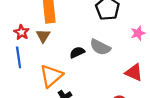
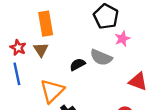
pink star: (138, 33) -> (122, 39), moved

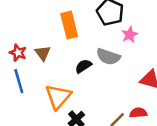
orange rectangle: (46, 24) -> (69, 25), moved

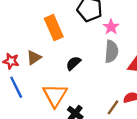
brown triangle: (43, 53) -> (34, 58), turned 42
gray semicircle: (108, 57) -> (111, 51), moved, turned -95

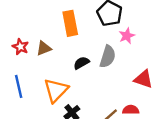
gray semicircle: (111, 51) -> (108, 57), moved
blue line: (16, 87) -> (19, 86), moved

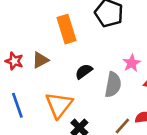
pink star: (127, 36) -> (132, 63), moved
gray semicircle: (108, 57) -> (113, 85), moved

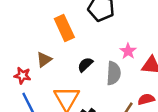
red star: (14, 61) -> (22, 75), moved

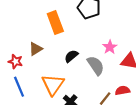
gray semicircle: (114, 73) -> (96, 65), turned -42

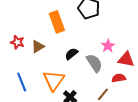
red star: (15, 61) -> (17, 42), moved
red semicircle: (122, 91) -> (119, 78), moved

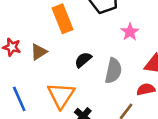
pink star: (108, 46) -> (130, 32), moved
gray semicircle: (94, 63) -> (113, 71), turned 48

